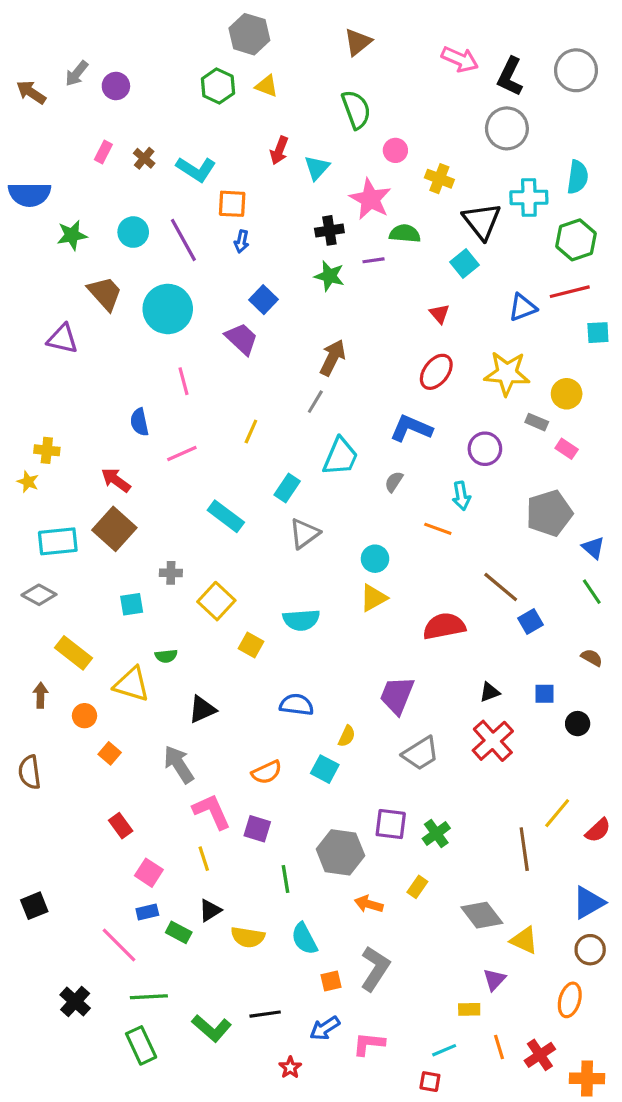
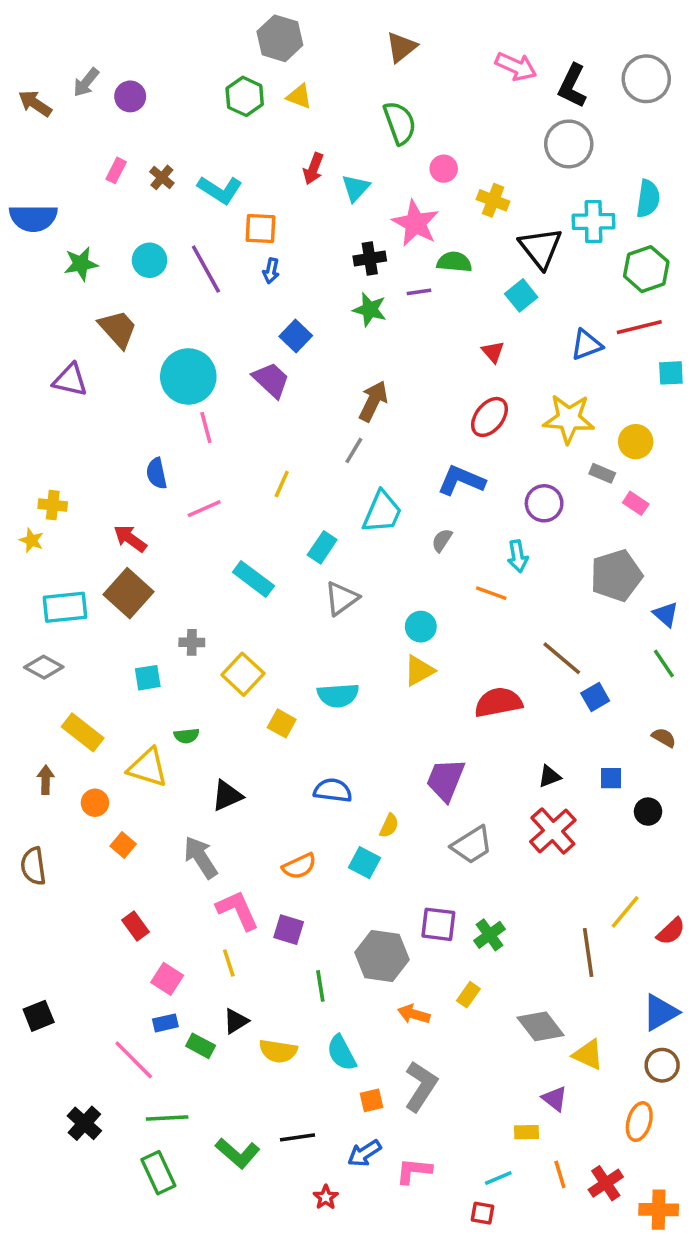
cyan circle: (168, 309) -> (188, 376), moved
purple triangle: (494, 980) -> (555, 1099), turned -35

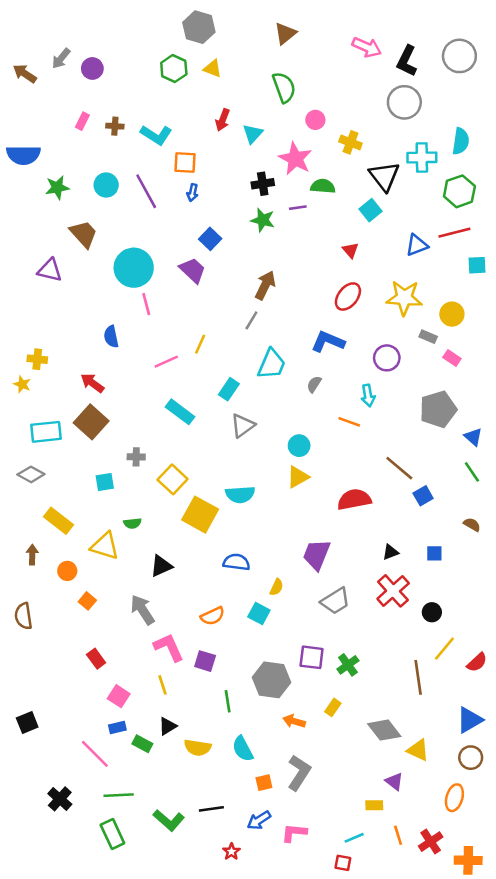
brown cross: (162, 177) -> (115, 126), turned -36
pink line: (204, 509) -> (166, 362), moved
yellow square: (282, 723) -> (200, 515), size x1.8
black circle: (648, 812) -> (432, 612), moved

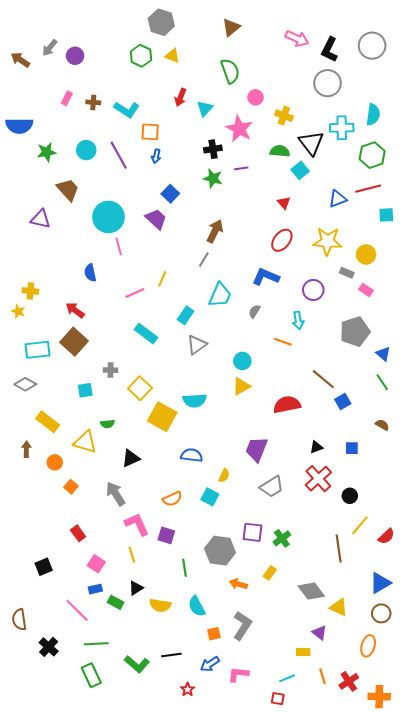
green semicircle: (323, 186) -> (280, 151), moved
brown semicircle: (23, 616) -> (19, 619), moved
black square: (27, 723) -> (44, 567), moved

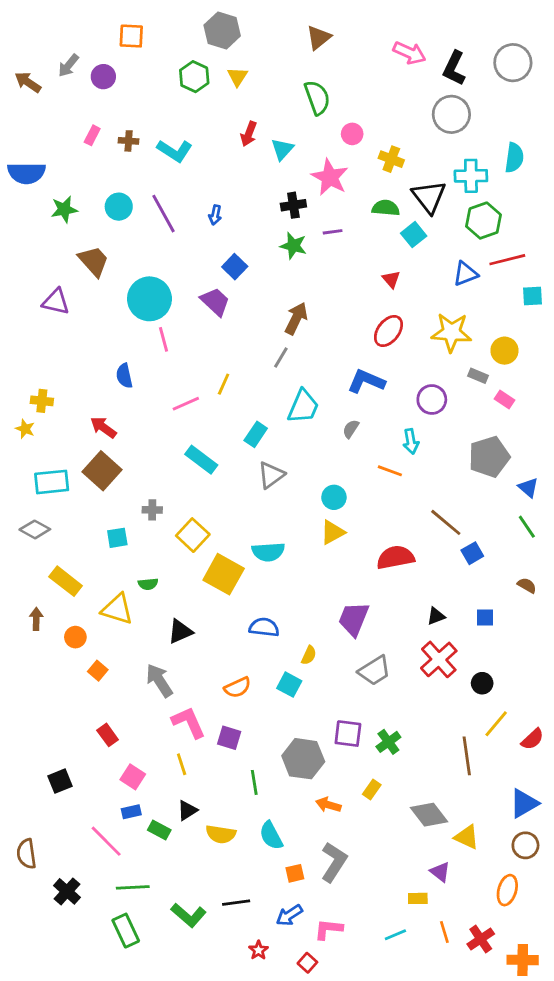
yellow triangle: (172, 56) -> (238, 77), turned 42
orange square: (150, 132) -> (131, 36), moved
green hexagon: (372, 155) -> (484, 221), moved
red square: (278, 699) -> (307, 963), moved, turned 32

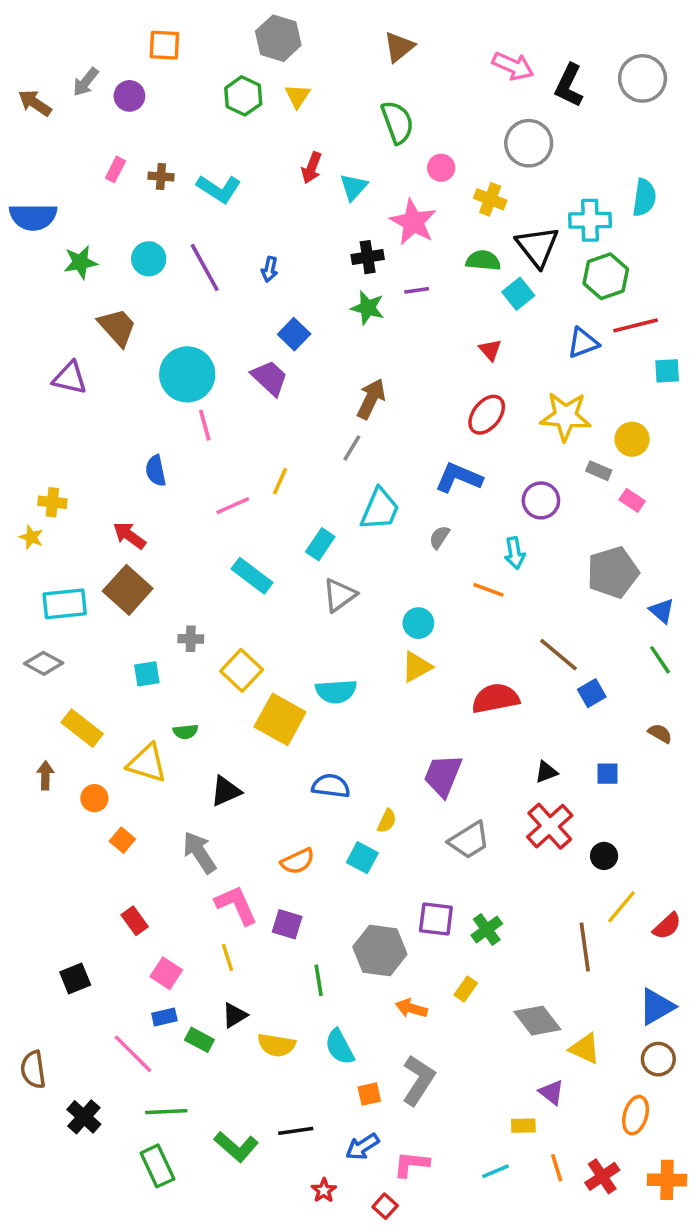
gray circle: (451, 114) -> (529, 143), moved
orange cross: (523, 960) -> (667, 1180), moved

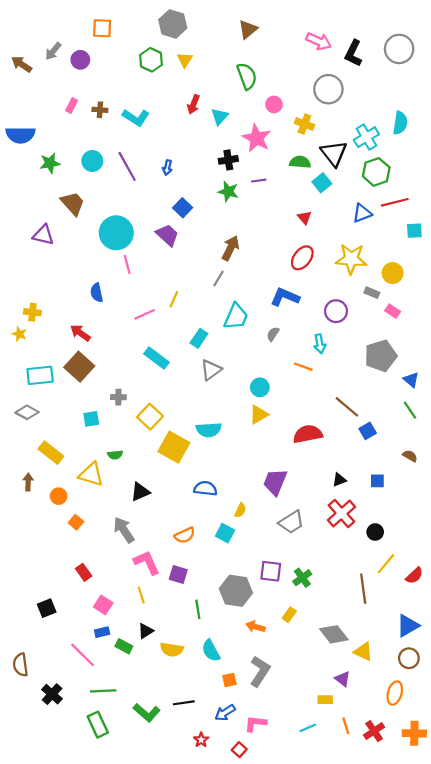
cyan cross: (590, 220) -> (366, 137), turned -30

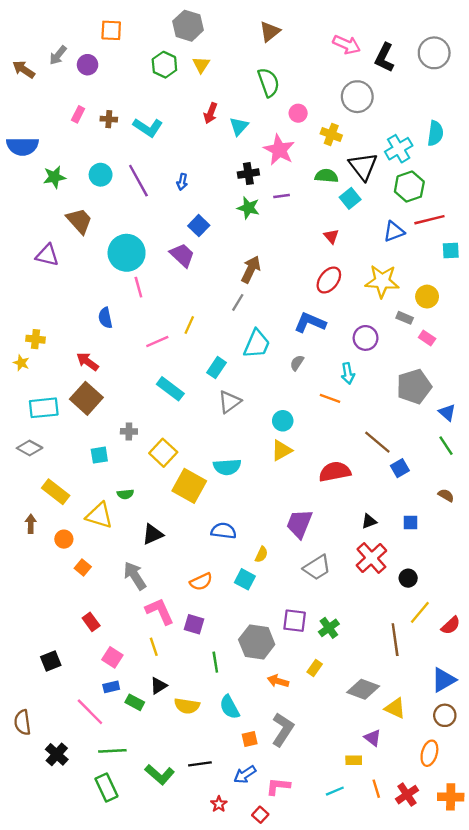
gray diamond: (334, 634) -> (363, 689), turned -32

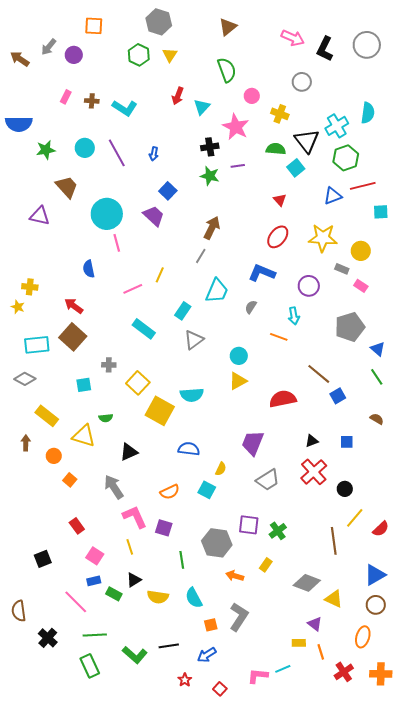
gray circle: (357, 97) -> (302, 82), size x0.7
pink L-shape: (278, 786) -> (258, 676), moved
orange line: (376, 789) -> (321, 652), moved

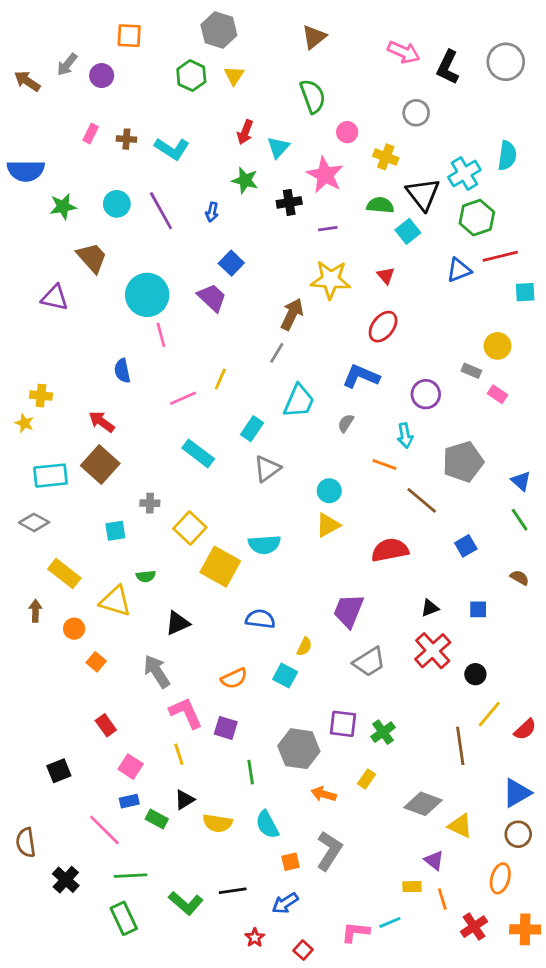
green star: (210, 176) -> (245, 180), moved
yellow star: (323, 238) -> (331, 280), moved
gray pentagon: (350, 327) -> (463, 462), moved
brown line: (319, 374) -> (422, 500), moved

